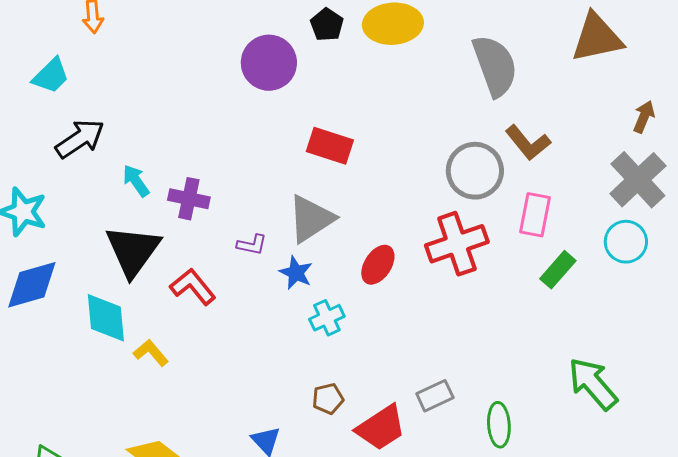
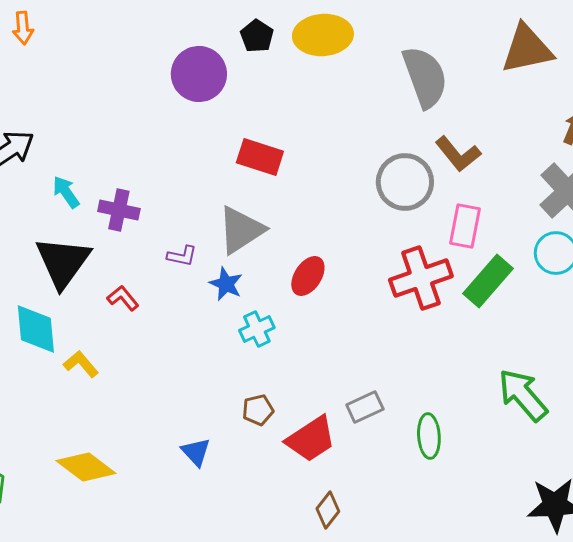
red cross: (457, 244) -> (421, 278), moved
green rectangle: (558, 270) -> (488, 281), size x1.4
red L-shape: (193, 287) -> (123, 298), size x0.7

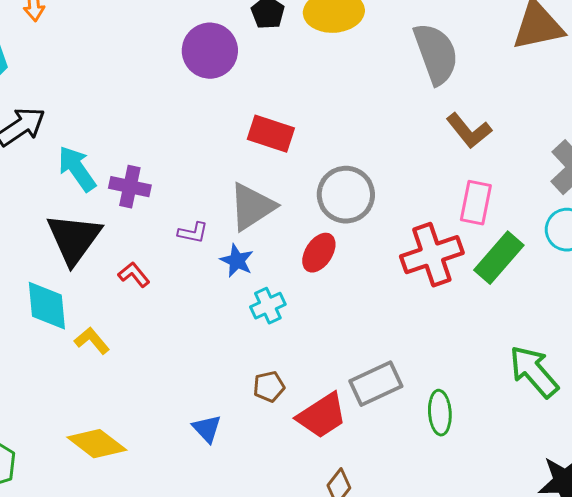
gray circle: (405, 182) -> (346, 195), moved
cyan arrow: (66, 192) -> (77, 169), size x1.4
gray rectangle: (365, 407) -> (376, 384), size x1.4

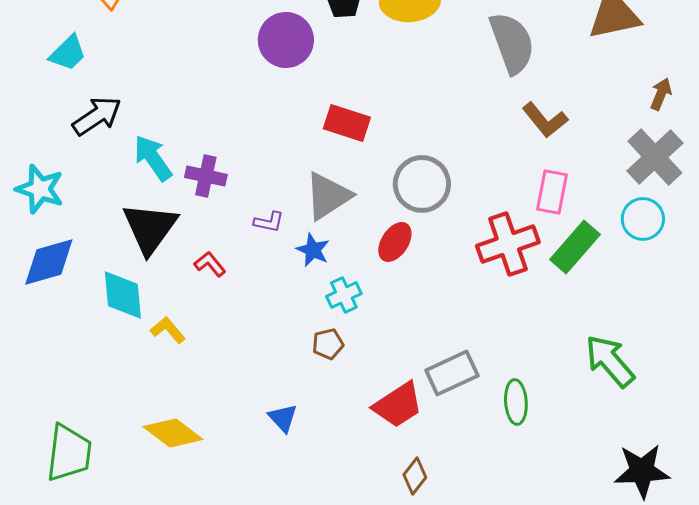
brown pentagon: (269, 387) -> (328, 344), moved

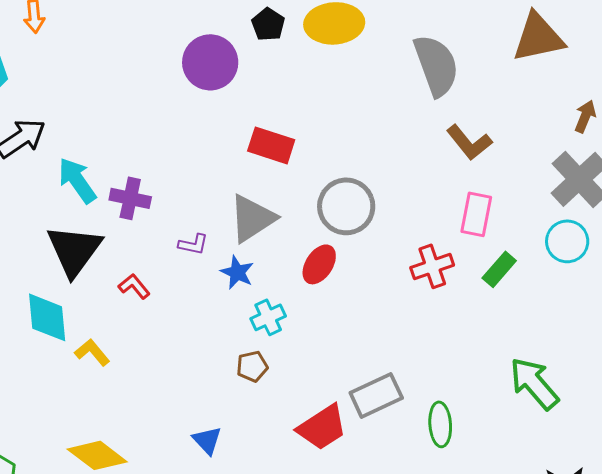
red cross: (508, 244) -> (432, 266), size x0.7
green rectangle: (575, 247) -> (499, 269), size x0.7

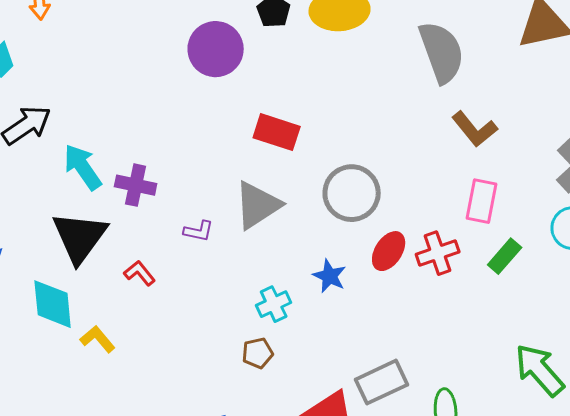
red ellipse: (319, 264) -> (389, 251), moved
blue star: (237, 272) -> (330, 276), moved

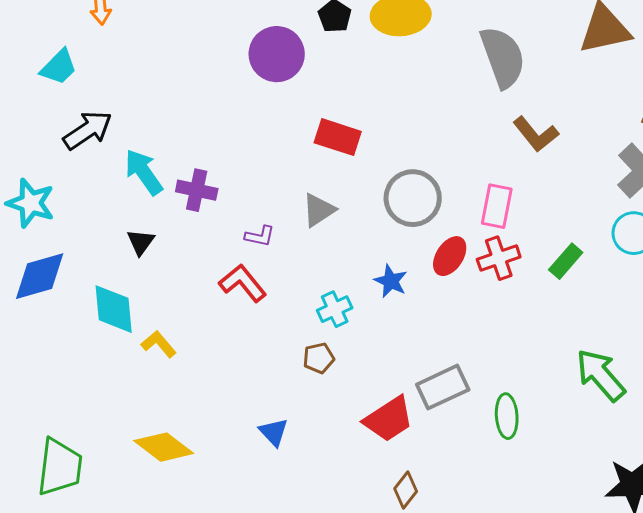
pink rectangle: (482, 201) -> (497, 206), moved
gray triangle: (258, 205) -> (319, 210), size x0.7
black triangle: (80, 237) -> (141, 242), size x0.5
red L-shape: (140, 273) -> (243, 283), moved, size x1.5

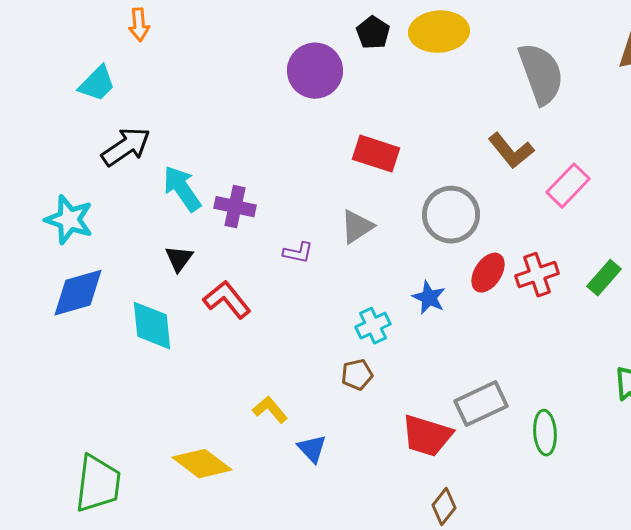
brown L-shape: (536, 134) -> (511, 151), moved
pink rectangle: (497, 206) -> (568, 186), moved, turned 33
red L-shape: (243, 283) -> (227, 300), moved
yellow L-shape: (159, 344) -> (270, 410), moved
red trapezoid: (389, 419) -> (427, 436), turned 50

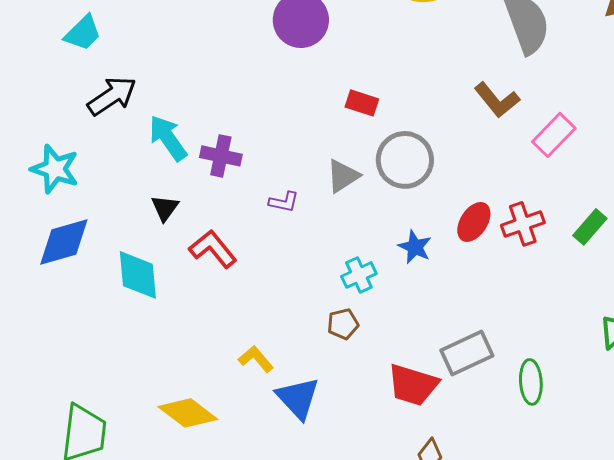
red rectangle: (376, 154) -> (362, 103), size x0.7
gray circle: (451, 215) -> (405, 160), moved
blue triangle: (312, 449) -> (298, 398), size x1.5

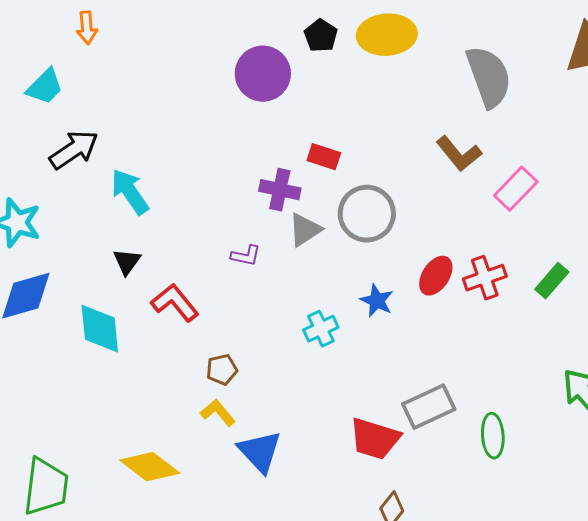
purple cross: (221, 156) -> (280, 190), moved
brown pentagon: (343, 324) -> (222, 370), moved

